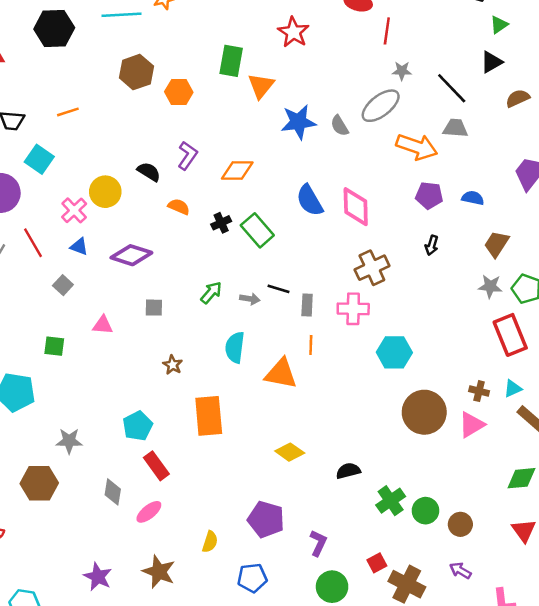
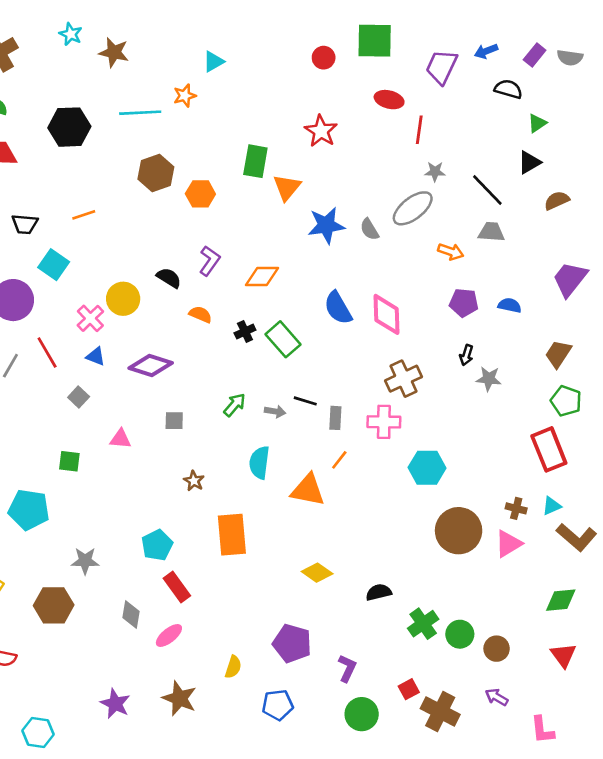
orange arrow: (417, 147) -> (451, 252), size x0.6
brown trapezoid: (496, 244) -> (558, 354), moved
gray star: (490, 286) -> (489, 379), moved
orange line: (311, 345) -> (339, 460), turned 36

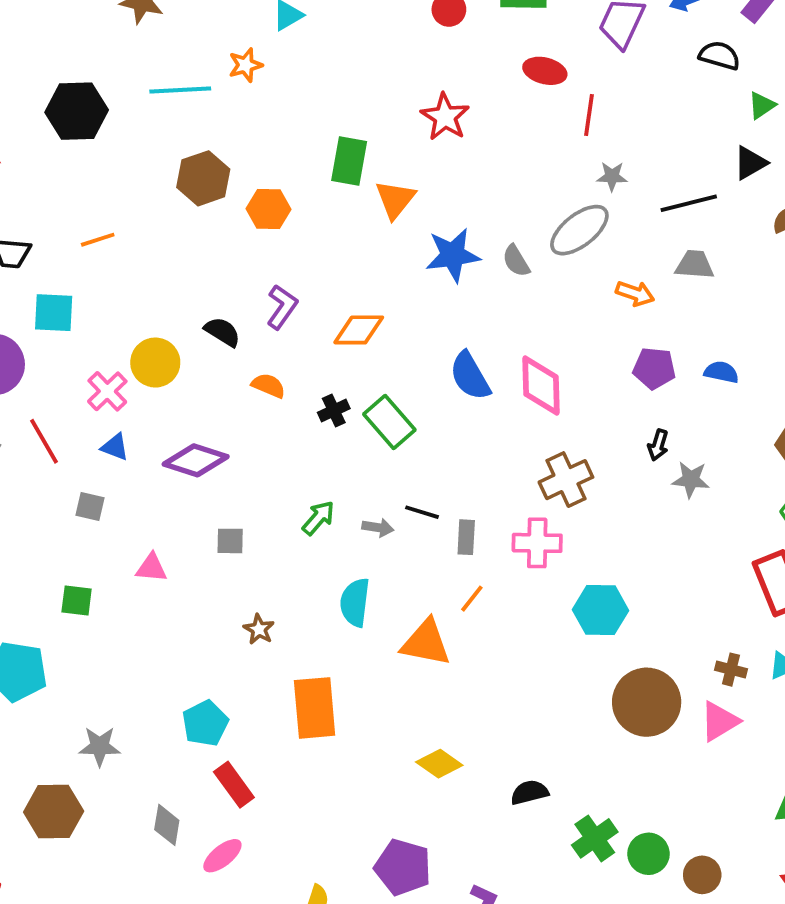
black line: (487, 190) -> (689, 203), turned -60
cyan square: (54, 265) -> (54, 313), turned -32
gray square: (79, 397) -> (90, 506), turned -30

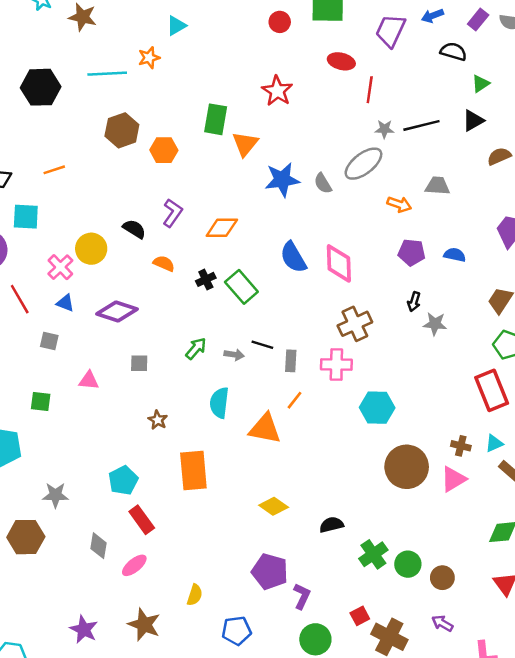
black line: (689, 203) -> (421, 125), moved
purple pentagon: (403, 867) -> (270, 572), moved

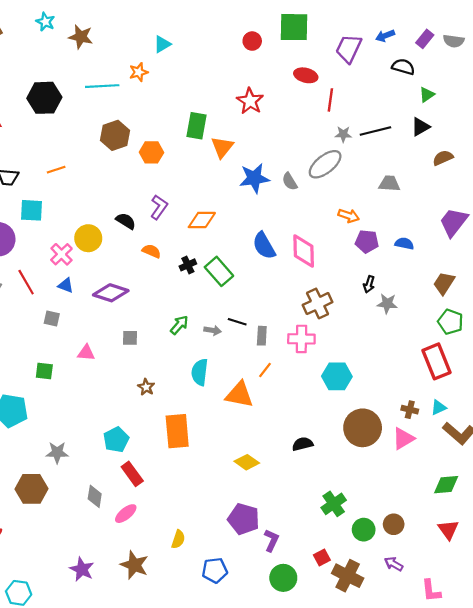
orange arrow: (399, 204) -> (349, 216), moved
black semicircle: (331, 525) -> (303, 444), moved
green circle: (408, 564) -> (364, 530), moved

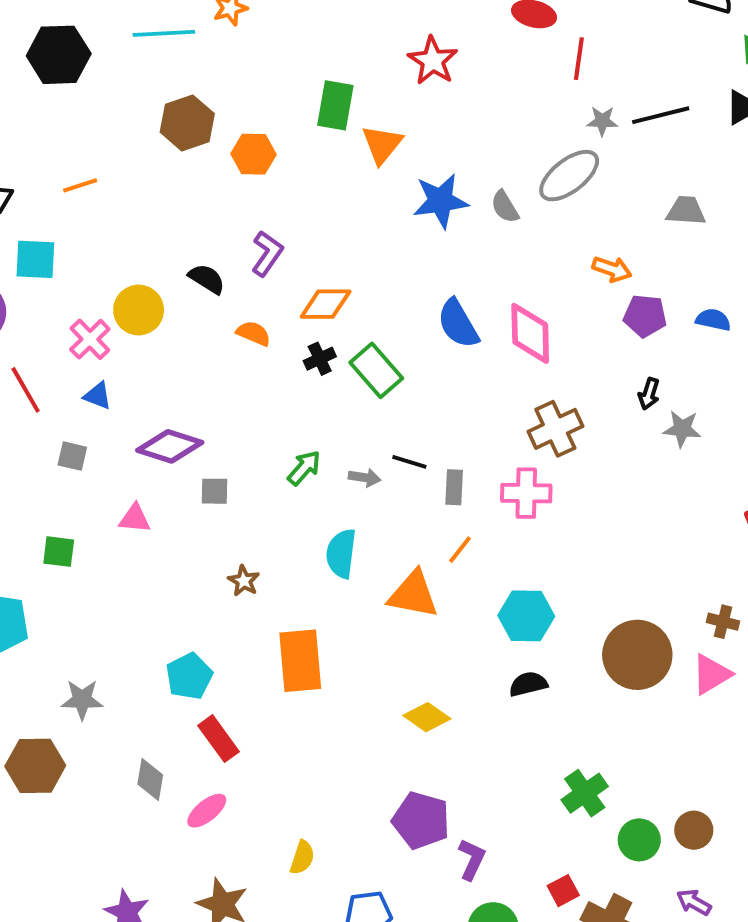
orange diamond: (202, 220) -> (326, 304), moved
purple diamond: (111, 293) -> (170, 446), moved
cyan hexagon: (337, 376) -> (526, 616), moved

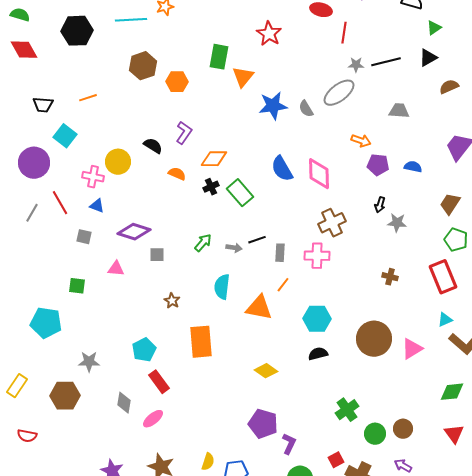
cyan square: (35, 259) -> (65, 136), turned 35
pink cross: (90, 339) -> (93, 177), turned -35
black line: (409, 462) -> (257, 240), turned -36
brown cross: (723, 622) -> (390, 277), moved
yellow semicircle: (302, 857) -> (208, 462), moved

